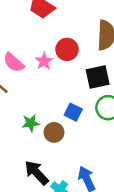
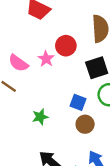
brown circle: (54, 132) -> (85, 124), moved

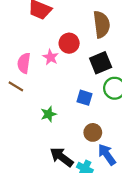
pink semicircle: (18, 63) -> (24, 63), turned 66
brown circle: (85, 124) -> (93, 132), moved

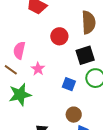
pink star: (51, 57) -> (38, 69), moved
green star: (49, 114) -> (20, 95), moved, size x1.6

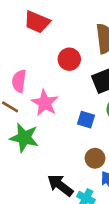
pink star: (38, 69) -> (45, 103), size x1.5
green star: (20, 95) -> (24, 138), turned 30

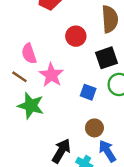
pink semicircle: (19, 81) -> (29, 54), turned -30
black arrow: (60, 185) -> (61, 151), turned 80

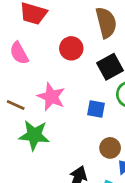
pink semicircle: (29, 54) -> (19, 53), moved

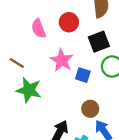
pink semicircle: (19, 53) -> (39, 29), moved
pink star: (51, 97) -> (62, 60), moved

